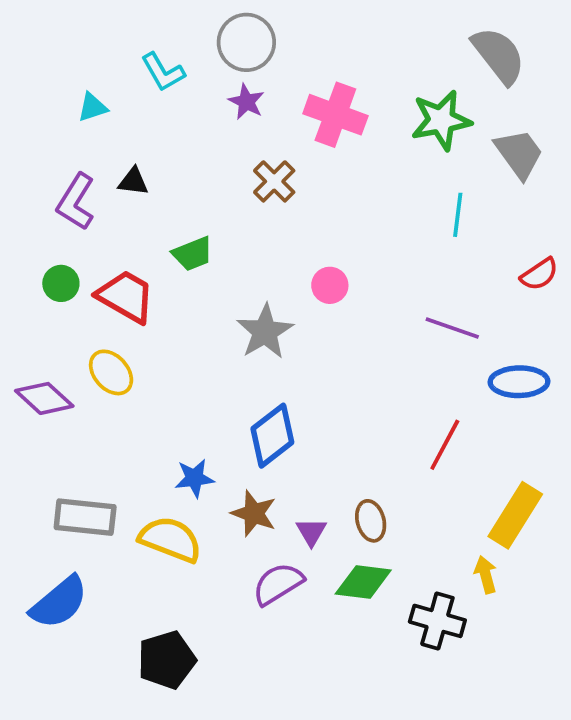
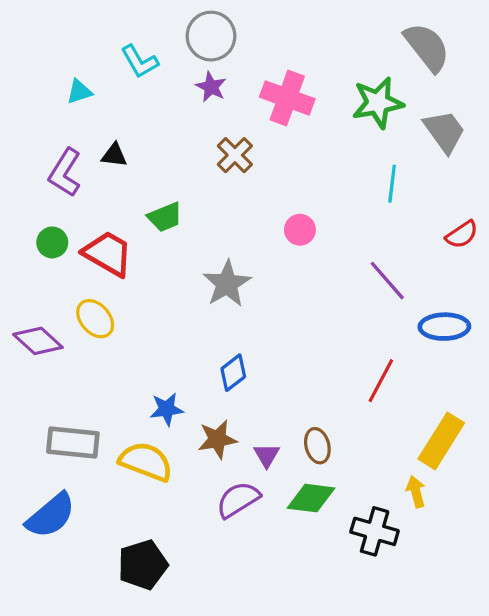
pink circle: (330, 285) -> (300, 230), moved
purple line: (452, 328) -> (387, 281), turned 30
blue diamond: (272, 436) -> (233, 373), size x0.7
brown star: (254, 513) -> (217, 439), turned -30

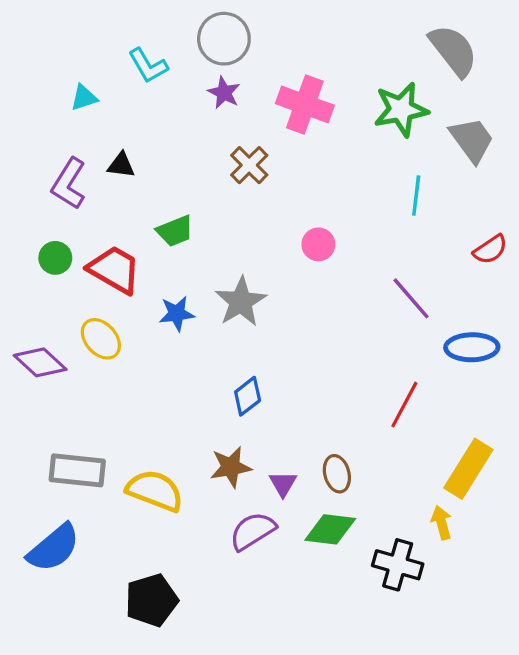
blue star: (167, 409) -> (177, 314), moved

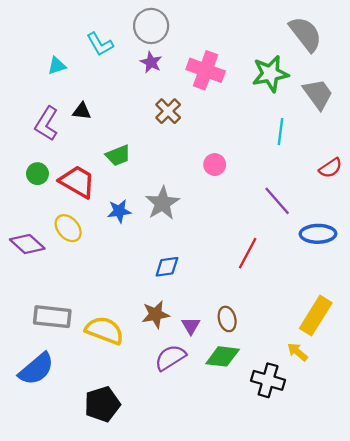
blue diamond: (248, 396) -> (167, 267), turned 30
red line: (404, 405) -> (248, 253), moved
yellow arrow: (441, 523) -> (298, 352), turned -35

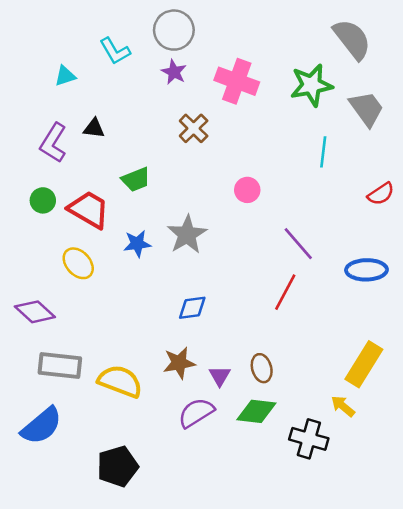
purple line: (277, 201) -> (298, 244), moved
purple diamond: (27, 244) -> (35, 312), moved

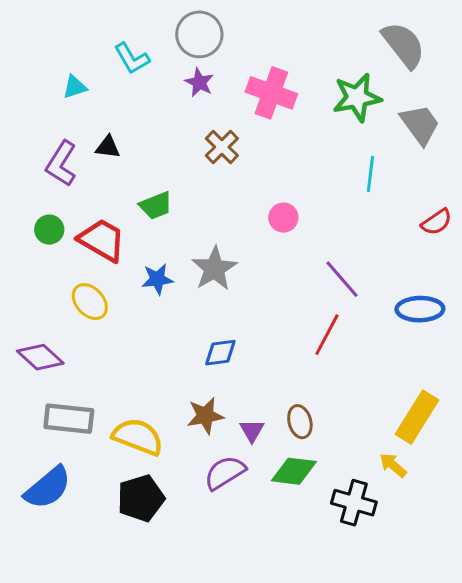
black pentagon: (118, 466) -> (141, 498), moved

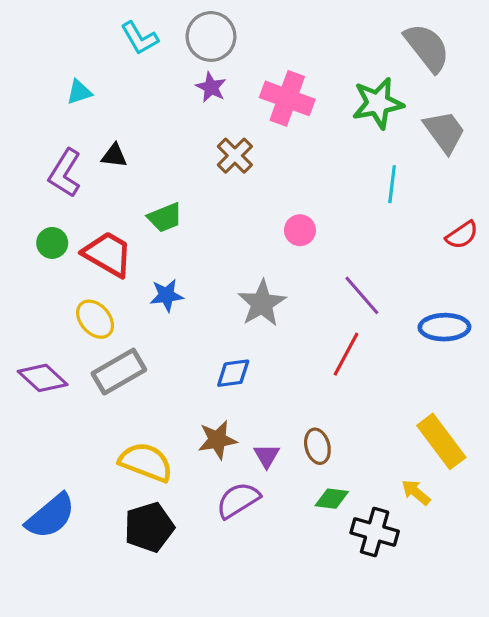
cyan L-shape: (132, 58) -> (140, 38), moved
gray star: (214, 269) -> (262, 303), moved
yellow rectangle: (417, 417) -> (441, 441), turned -69
gray rectangle: (69, 419) -> (119, 372), moved, turned -36
green diamond: (294, 471) -> (332, 499), moved, size x0.7

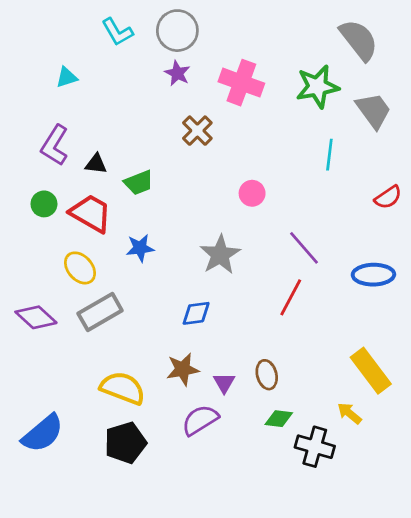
black triangle: (114, 156) -> (96, 164), moved

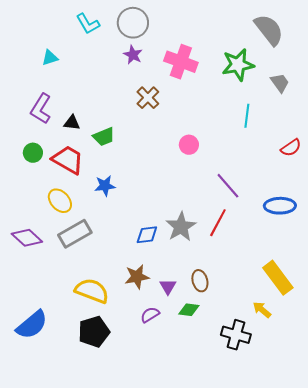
gray trapezoid: (373, 111) -> (280, 83), size x0.7
gray star: (220, 255) -> (181, 227), moved
green diamond: (279, 419) -> (189, 310), moved
purple semicircle: (200, 420) -> (150, 315), size x0.7

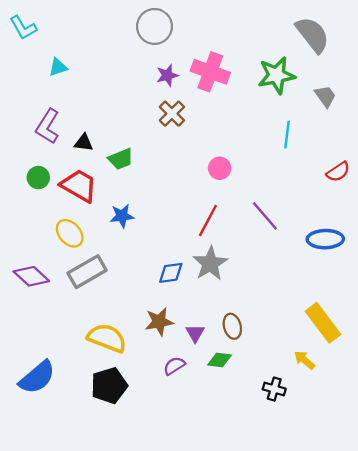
cyan L-shape: (88, 24) -> (23, 28), moved
purple star: (133, 55) -> (167, 75), moved, turned 30
red line: (218, 223) -> (208, 221), moved
black cross: (236, 335) -> (274, 389), size x0.7

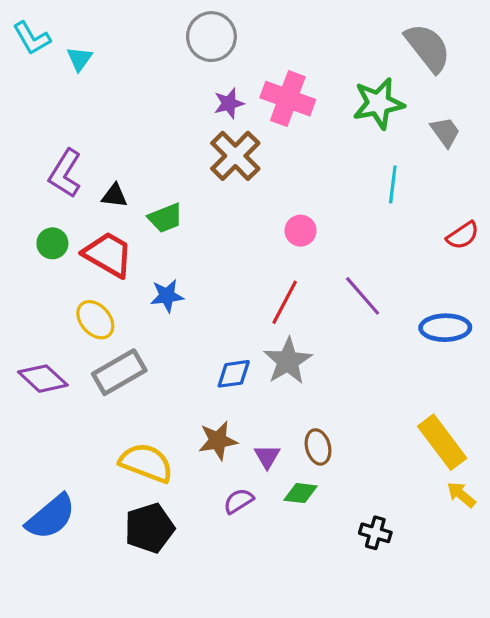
cyan triangle: (58, 67) -> (79, 59), moved, turned -36
brown cross: (172, 114) -> (235, 156), size x1.4
yellow arrow: (304, 360) -> (461, 495), moved

